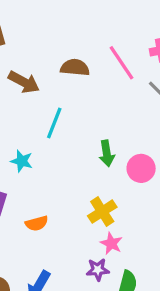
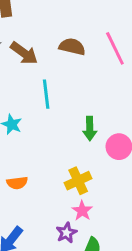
cyan line: (54, 123) -> (46, 94), turned -36
purple star: (98, 270) -> (66, 233), turned -30

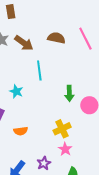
purple star: (66, 233) -> (44, 163), moved

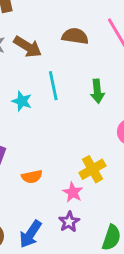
cyan star: (16, 91) -> (22, 101), moved
green arrow: (69, 93) -> (97, 91), moved
pink star: (65, 149) -> (73, 192), moved

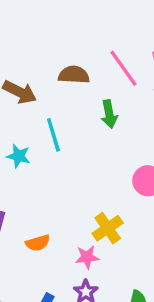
green arrow: (97, 91) -> (109, 114), moved
pink star: (73, 192) -> (87, 257), turned -30

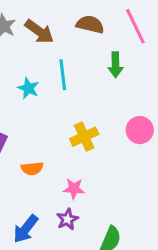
yellow cross: (108, 228) -> (84, 137), moved

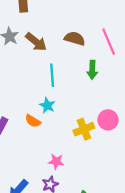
cyan star: (28, 88) -> (47, 105), moved
yellow cross: (84, 137) -> (84, 129), moved
orange semicircle: (32, 168) -> (33, 121), moved, turned 35

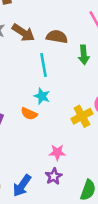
brown semicircle: (75, 39) -> (57, 37), moved

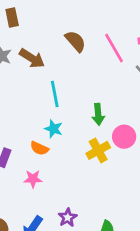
brown semicircle: (57, 37) -> (75, 41), moved, turned 40
green arrow: (84, 55) -> (98, 114), moved
pink star: (57, 152) -> (33, 179), moved

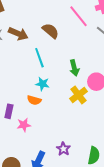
brown semicircle: (75, 41) -> (51, 31), moved
pink star: (33, 179) -> (24, 125), moved

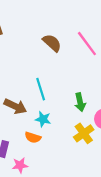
brown semicircle: (51, 31) -> (52, 43), moved
brown arrow: (18, 34) -> (15, 106), moved

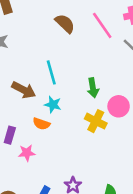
yellow cross: (84, 133) -> (96, 121), turned -30

